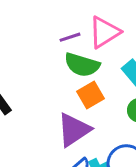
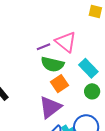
pink triangle: (104, 32) -> (66, 42), turned -45

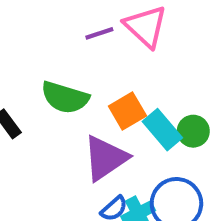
green semicircle: (52, 64) -> (65, 97), moved
cyan rectangle: (88, 68) -> (162, 130), moved

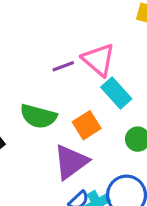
cyan rectangle: (162, 130) -> (116, 93), moved

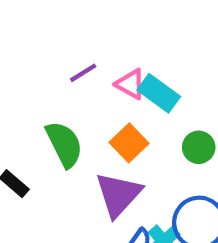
pink triangle: (99, 60) -> (130, 84), moved, size x0.7
green semicircle: (38, 116) -> (64, 144), turned -120

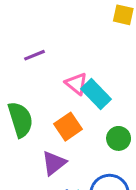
purple line: (83, 73) -> (35, 55), moved
purple triangle: (118, 194) -> (54, 163), size x0.7

